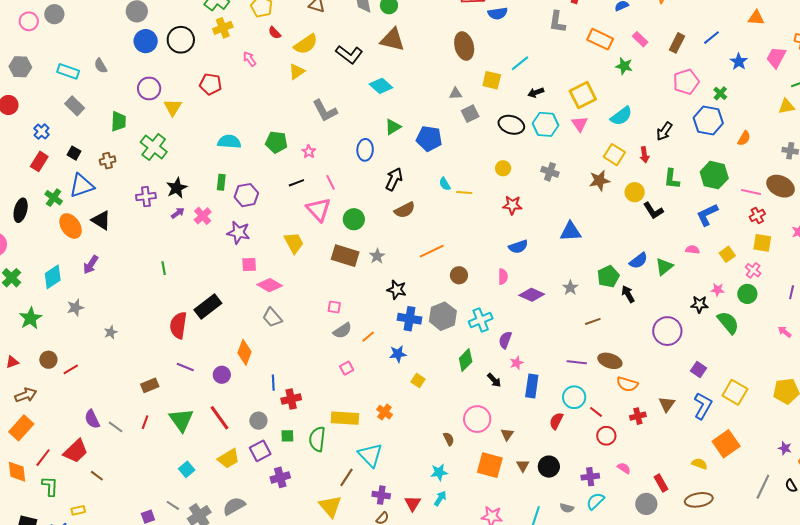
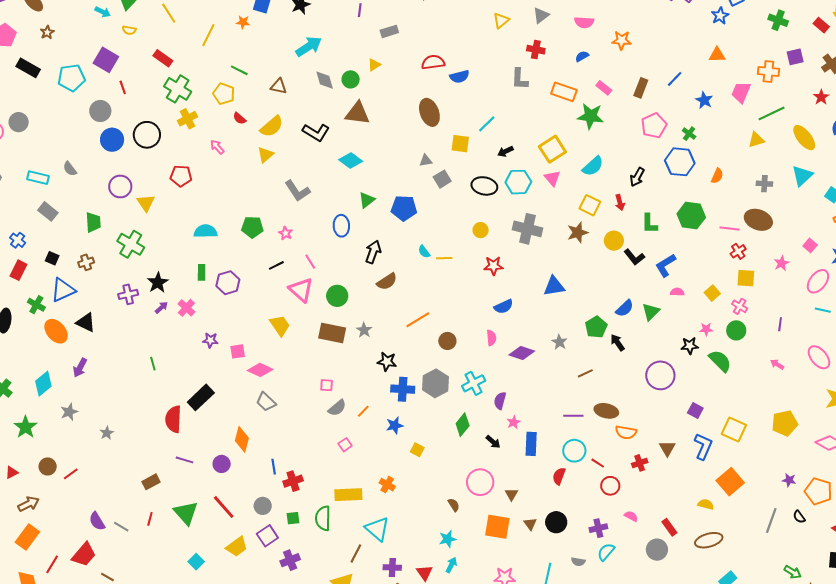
green star: (624, 66) -> (591, 116), size x1.5
gray cross: (550, 172) -> (528, 229), size x1.6
blue L-shape: (707, 215) -> (666, 265), moved
purple star: (239, 233) -> (210, 340), moved, size x0.7

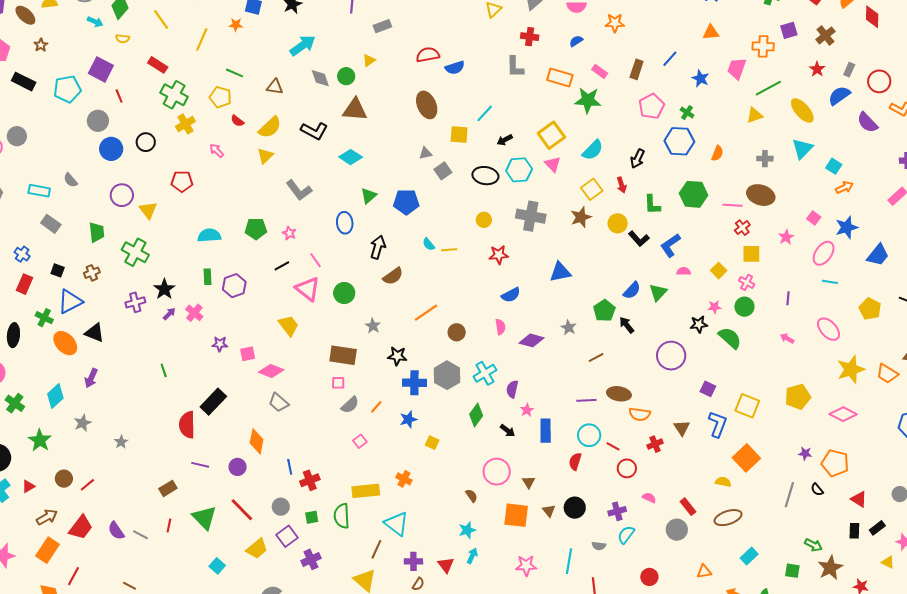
black circle: (147, 135) -> (146, 142), size x0.7
yellow square: (590, 205) -> (592, 189), turned 30
brown rectangle: (332, 333) -> (343, 355), moved
red trapezoid: (84, 555) -> (81, 527), moved

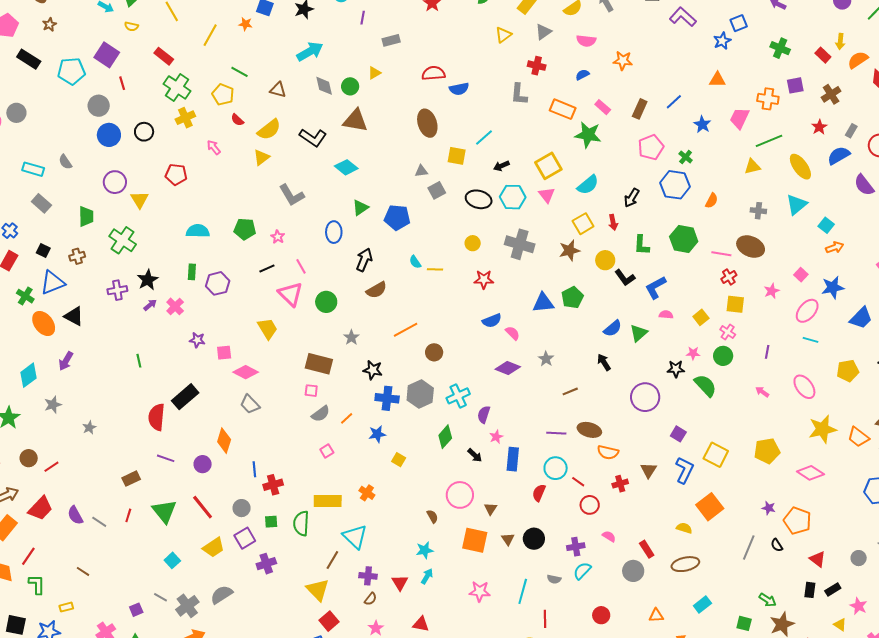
yellow pentagon: (870, 309) -> (848, 371), turned 30
green pentagon: (604, 311) -> (572, 297), moved
pink semicircle: (500, 327) -> (513, 333), moved, turned -42

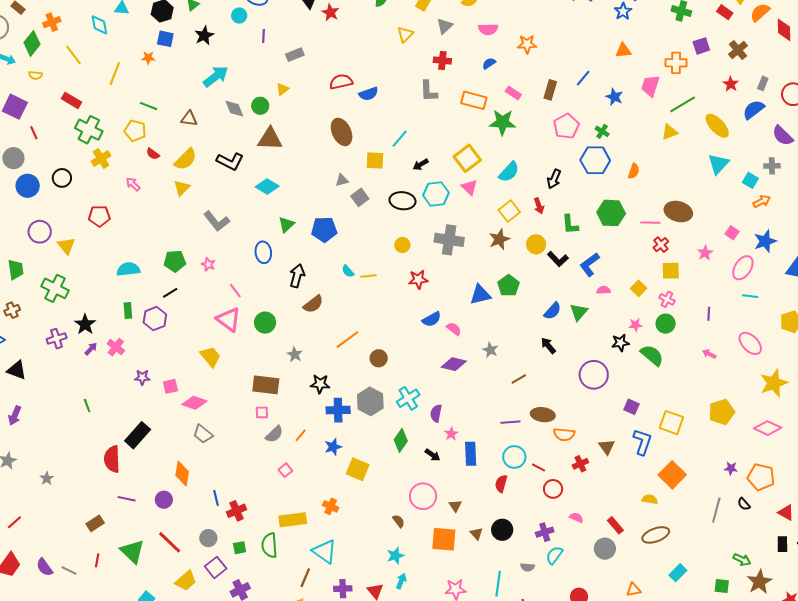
gray cross: (758, 211) -> (772, 166), moved
black line: (267, 269) -> (170, 293), moved
yellow square: (399, 460) -> (358, 469), size x1.6

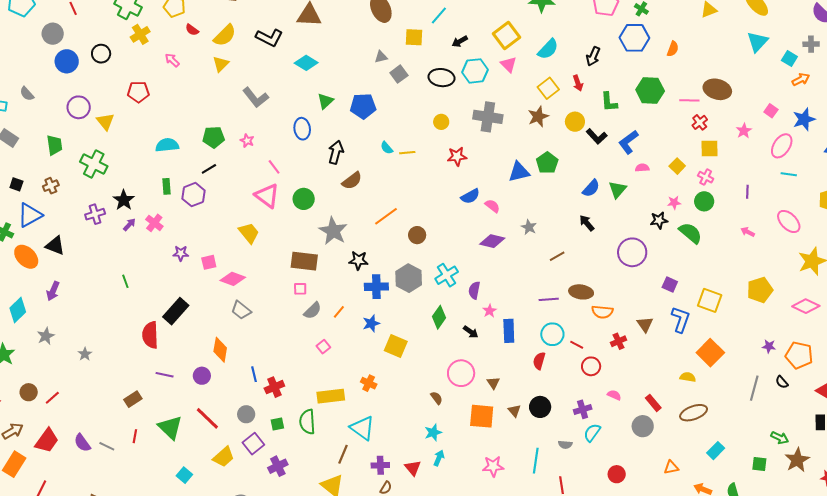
gray star: (295, 354) -> (333, 231), size x1.8

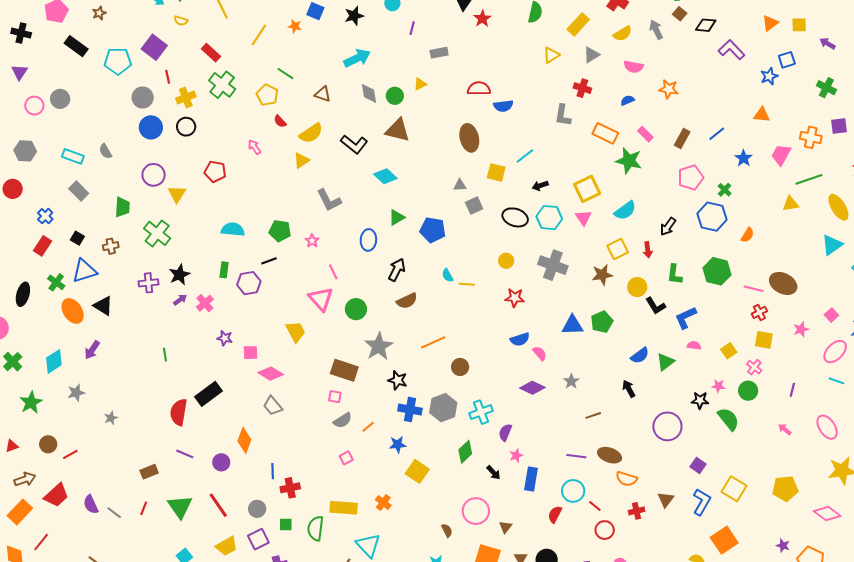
yellow cross: (140, 34) -> (186, 97), moved

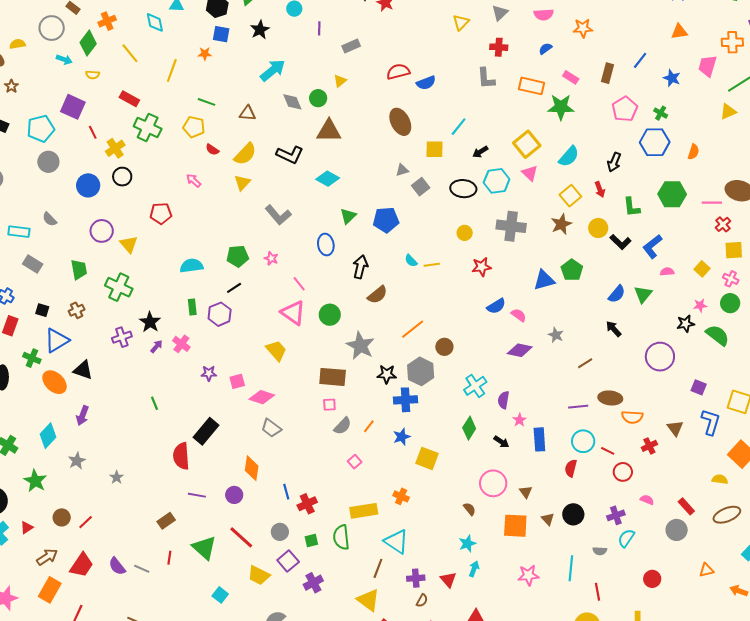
gray circle: (143, 98) -> (48, 162), moved
gray hexagon: (443, 408) -> (421, 371), moved
yellow trapezoid: (227, 546) -> (259, 575), turned 70

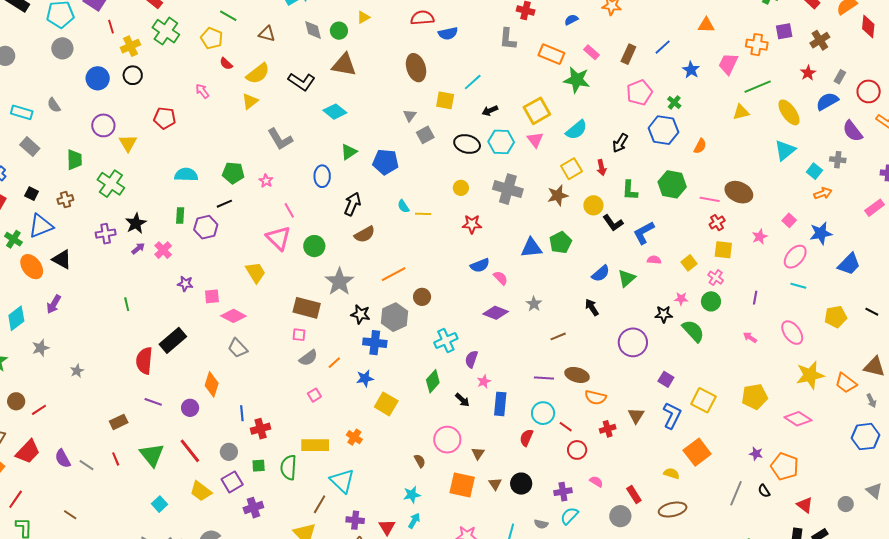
gray triangle: (402, 170) -> (410, 115), turned -48
red line: (169, 558) -> (116, 459), turned -40

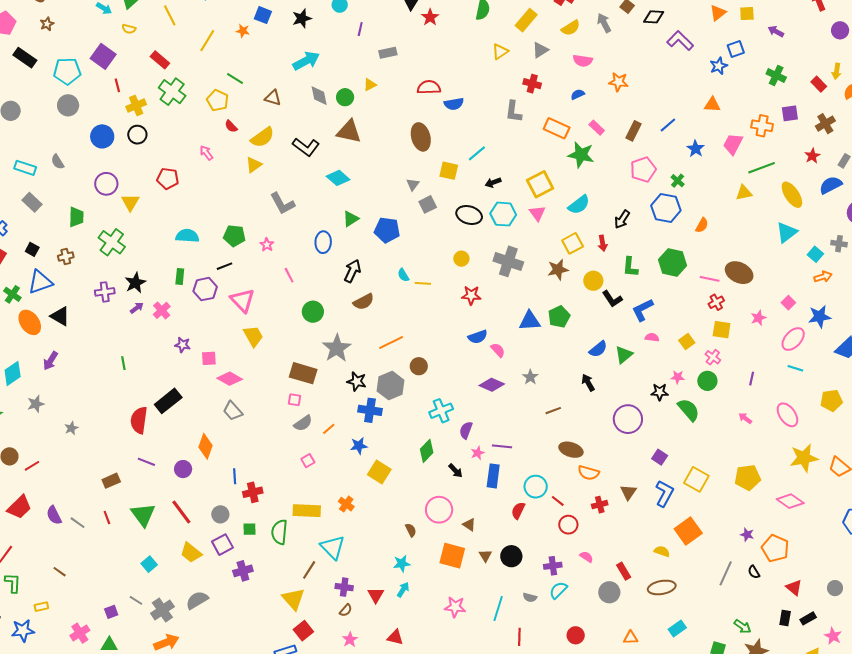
pink triangle: (279, 238) -> (242, 300), moved
purple line: (544, 378) -> (502, 446), moved
brown triangle: (478, 453) -> (469, 525), turned -32

